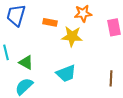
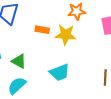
orange rectangle: (50, 22) -> (42, 30), moved

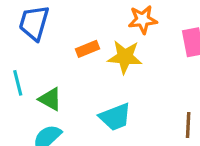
orange rectangle: (42, 30) -> (88, 49), turned -32

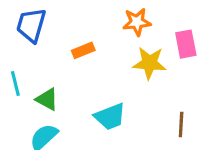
yellow star: (125, 57) -> (149, 63), moved

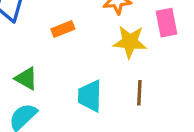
cyan trapezoid: (110, 117) -> (90, 96), turned 112
brown line: (181, 125) -> (139, 93), moved

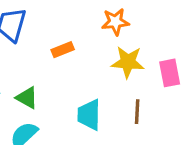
pink rectangle: (167, 23) -> (170, 73), moved

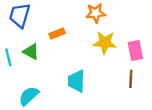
green triangle: (27, 98) -> (31, 52), moved
brown line: (137, 112) -> (131, 79), moved

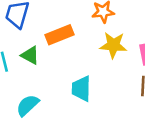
orange rectangle: (57, 33) -> (60, 35), size x1.5

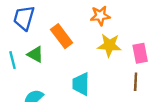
orange rectangle: (60, 35) -> (62, 36), turned 75

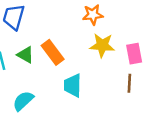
orange rectangle: (62, 36) -> (53, 52), moved

